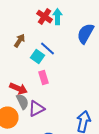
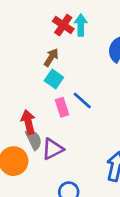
brown arrow: (20, 41) -> (51, 57), moved
blue line: (48, 49) -> (82, 100), moved
red arrow: (18, 89) -> (28, 122), turned -126

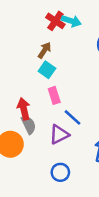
cyan arrow: (81, 25) -> (71, 21), turned 108
blue line: (82, 100) -> (73, 117), moved
purple triangle: (53, 149) -> (59, 134), moved

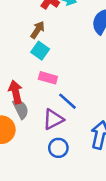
pink rectangle: (54, 95) -> (48, 78), turned -56
blue circle: (60, 172) -> (58, 148), moved

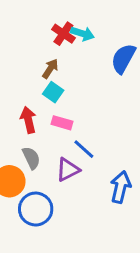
red arrow: (16, 92) -> (28, 120), moved
blue circle: (58, 148) -> (36, 209), moved, size x1.5

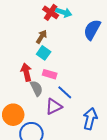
gray semicircle: (31, 158) -> (36, 88), moved

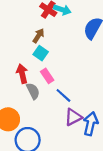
pink rectangle: (50, 74) -> (47, 76), turned 40
purple triangle: (54, 107) -> (73, 117), moved

